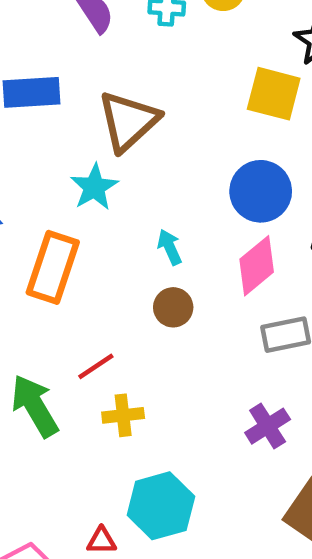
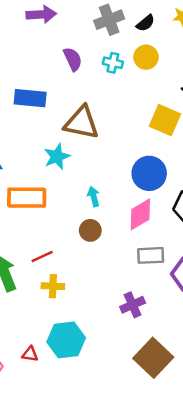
brown triangle: (128, 121) -> (82, 123), turned 45
orange rectangle: (53, 267) -> (27, 198), turned 63

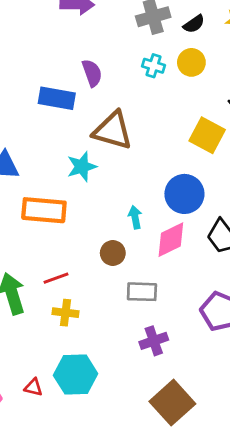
purple semicircle: (73, 59) -> (92, 73), moved
cyan arrow: (94, 197) -> (135, 217), moved
gray rectangle: (151, 255) -> (142, 292), moved

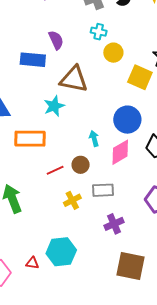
yellow circle: (191, 62) -> (113, 53), moved
red line: (56, 278) -> (55, 170), moved
yellow cross: (66, 313) -> (72, 200), moved, turned -30
brown square: (172, 403) -> (130, 266), turned -32

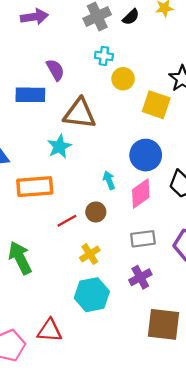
gray rectangle: (103, 190) -> (143, 239), moved
cyan hexagon: (61, 252) -> (92, 295), moved
red triangle: (32, 263) -> (50, 331), size x1.6

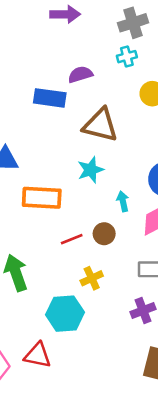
cyan cross: (104, 56) -> (127, 57), moved, turned -30
purple semicircle: (55, 70) -> (80, 75), turned -85
cyan star: (59, 147) -> (91, 170), moved
cyan hexagon: (92, 295) -> (65, 314), moved

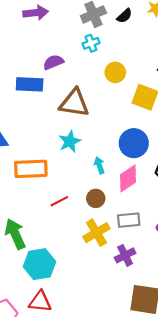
brown circle: (104, 234) -> (96, 198), moved
yellow cross: (92, 278) -> (96, 233), moved, size x1.4
cyan hexagon: (65, 314) -> (39, 264), moved

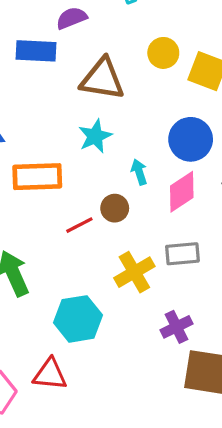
yellow circle: (115, 72) -> (163, 53), moved
brown circle: (96, 198) -> (115, 208), moved
purple cross: (125, 255) -> (177, 327), moved
cyan hexagon: (39, 264) -> (78, 319), moved

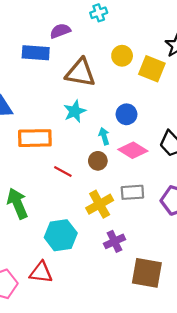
blue circle: (191, 139) -> (127, 114), moved, size x0.7
pink diamond: (182, 192) -> (133, 150), turned 64
brown circle: (115, 208) -> (98, 161), moved
red line: (79, 225) -> (63, 172), turned 54
purple cross: (177, 327) -> (114, 241), moved

